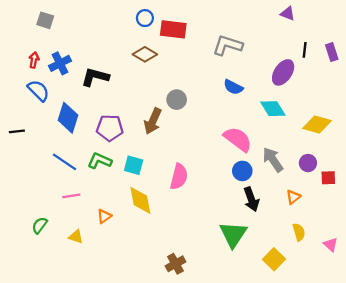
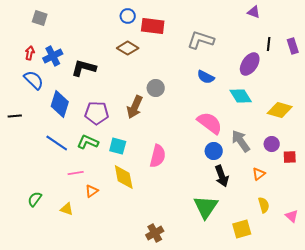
pink line: (71, 196) -> (76, 173), moved
yellow square: (274, 259) -> (242, 229), turned 30

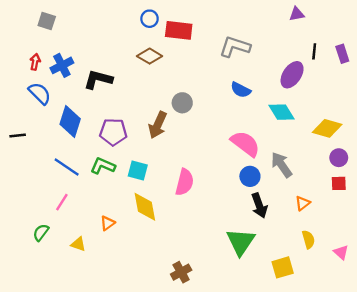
purple triangle: (254, 12) -> (297, 14), turned -32
purple circle: (272, 144) -> (339, 158), moved
pink line: (76, 173) -> (62, 202), moved, turned -49

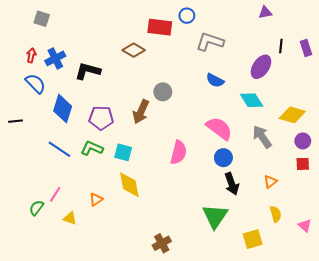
blue circle: (150, 19) -> (187, 16), moved
gray arrow: (282, 165) -> (262, 137), moved
pink semicircle: (185, 182) -> (178, 152), moved
pink line: (62, 202) -> (55, 194), moved

